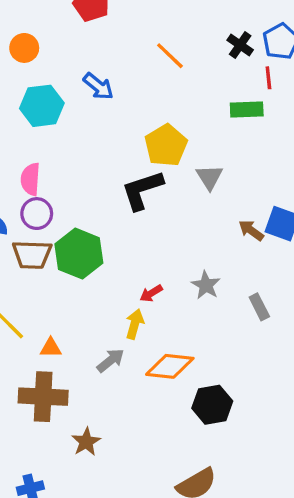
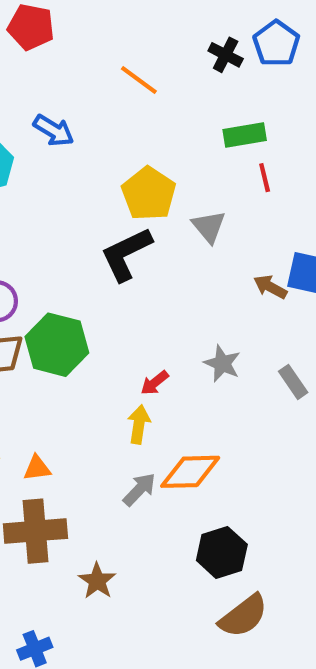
red line: (268, 78) -> (265, 178), moved
gray arrow: (111, 360) -> (139, 490), moved
black hexagon: (212, 405) -> (222, 552), moved

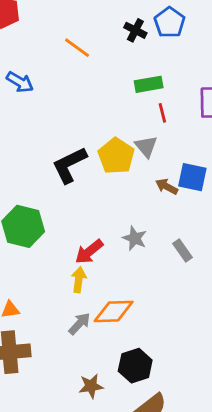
yellow pentagon: (149, 194) -> (116, 156), moved
gray triangle: (209, 227) -> (146, 147), moved
red arrow: (155, 383) -> (89, 252), size x1.5
brown star: (97, 581) -> (91, 386), moved, turned 30

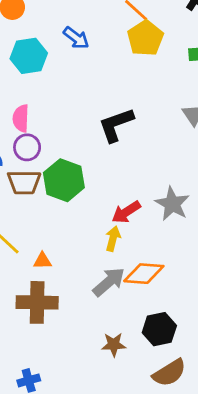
yellow pentagon: (116, 156) -> (145, 38), moved
gray star: (135, 238) -> (172, 204), size x1.4
gray arrow: (79, 324) -> (109, 282), size x1.4

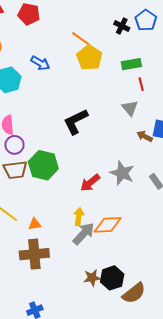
yellow arrow: (113, 239) -> (79, 217), moved
black hexagon: (159, 329) -> (112, 278), moved

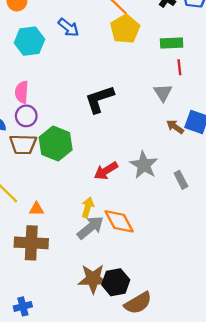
orange diamond: (108, 225) -> (119, 221), turned 56
brown star: (92, 278) -> (93, 279), size x1.5

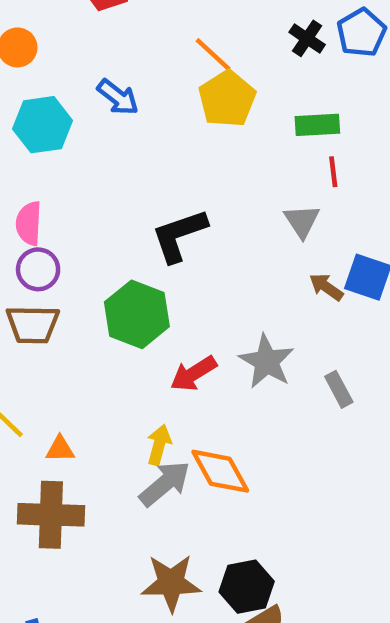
green hexagon: (56, 144) -> (137, 314), moved
black hexagon: (116, 282) -> (247, 587), moved

